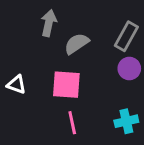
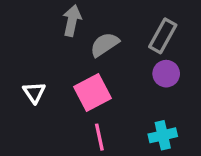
white triangle: (16, 85) -> (34, 92), turned 36
pink square: (66, 85) -> (92, 92), turned -32

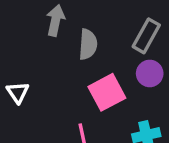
gray semicircle: (104, 45) -> (88, 44), turned 128
pink square: (92, 92) -> (107, 92), moved

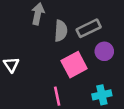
gray rectangle: (146, 36) -> (89, 28), moved, turned 35

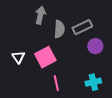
pink square: (74, 65) -> (45, 57), moved

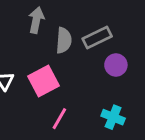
cyan cross: (93, 82) -> (113, 117), turned 35
pink line: (56, 83) -> (59, 119), turned 42

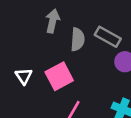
gray rectangle: (97, 37) -> (108, 37), turned 55

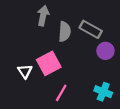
white triangle: (24, 76) -> (25, 71), moved

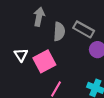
white triangle: (25, 71) -> (21, 55), moved

